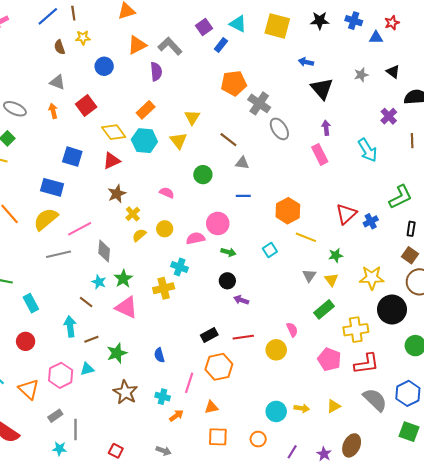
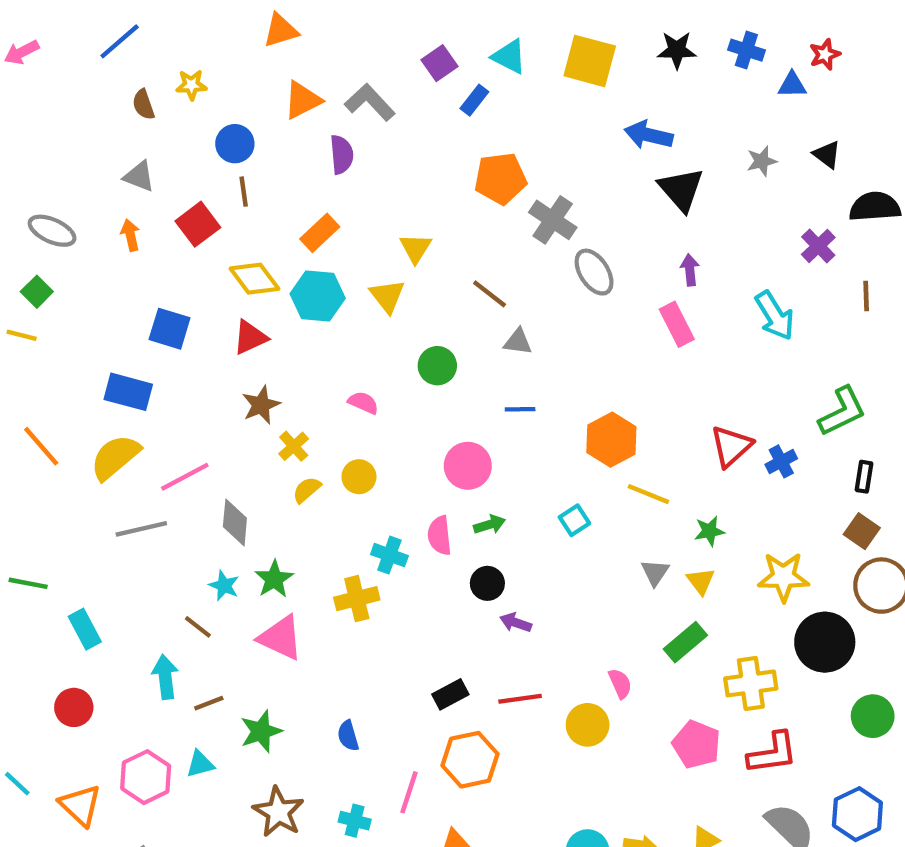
brown line: (73, 13) -> (244, 192), moved
blue arrow: (306, 62) -> (648, 135), size x1.5
pink semicircle: (195, 238) -> (440, 535), moved, turned -84
green arrow: (228, 252) -> (490, 525), turned -32

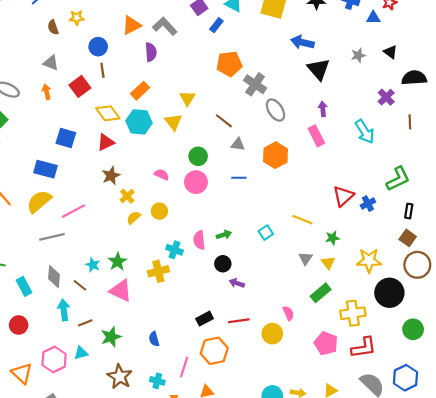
orange hexagon: (611, 440) -> (275, 155), moved
pink circle: (468, 466) -> (196, 182), moved
gray diamond: (235, 522) -> (54, 277), moved

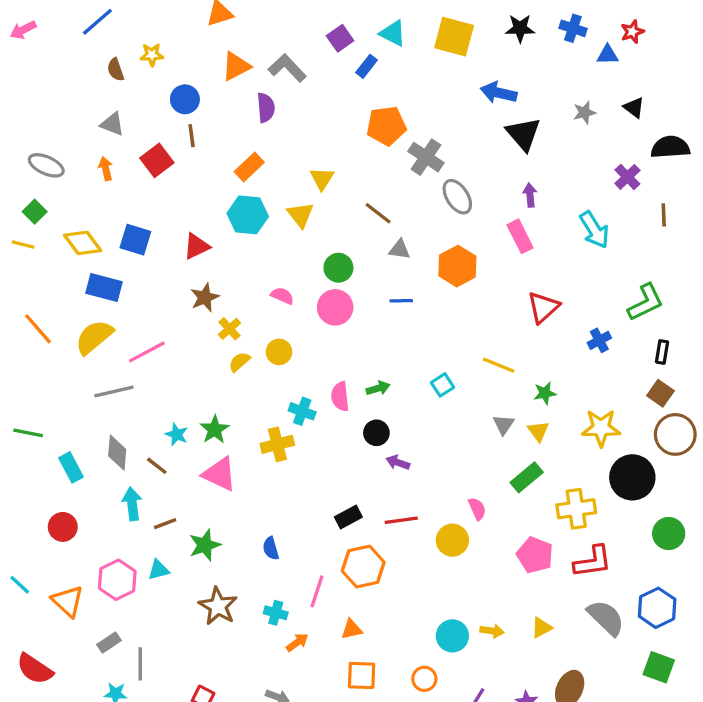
yellow diamond: (108, 113) -> (83, 243), moved
red triangle: (343, 196) -> (543, 307), moved

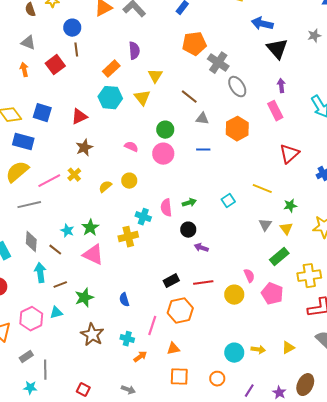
purple semicircle: (266, 108) -> (134, 51), moved
yellow cross: (229, 329) -> (74, 175), moved
pink pentagon: (535, 555) -> (272, 294), moved

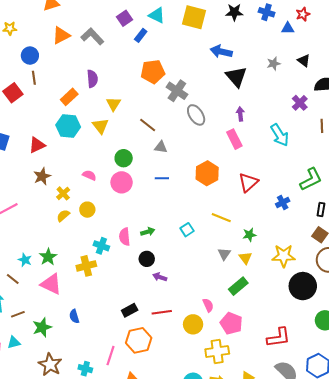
orange hexagon: (237, 129) -> (207, 173), moved
yellow cross: (74, 175) -> (63, 193), moved
yellow cross: (309, 276) -> (217, 352), moved
blue semicircle: (124, 300) -> (74, 316), moved

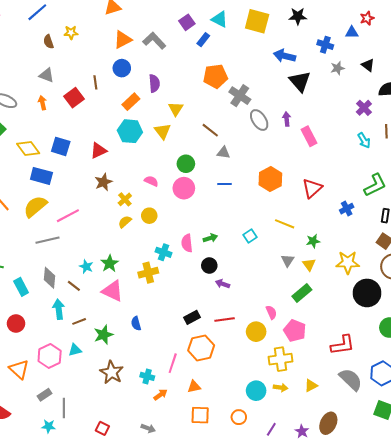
blue cross: (267, 12) -> (325, 45), moved
blue circle: (30, 56) -> (122, 68), moved
purple arrow: (240, 114) -> (287, 119), moved
cyan arrow: (280, 135) -> (364, 140), moved, size x0.7
pink rectangle: (234, 139) -> (309, 136), moved

